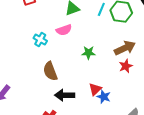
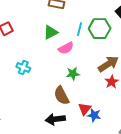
pink semicircle: (64, 30) -> (66, 48), moved
brown semicircle: (50, 71) -> (62, 96), moved

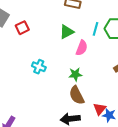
pink semicircle: (66, 48) -> (82, 48), turned -42
green star: (73, 74) -> (75, 74), moved

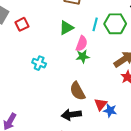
green star: (75, 74) -> (83, 57), moved

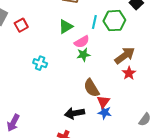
pink semicircle: (82, 44) -> (82, 42), turned 42
brown semicircle: (77, 91) -> (92, 88), moved
blue star: (110, 111) -> (105, 112), moved

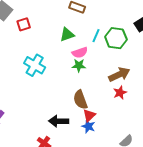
cyan cross: (40, 63) -> (35, 65), size x1.5

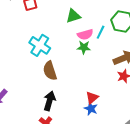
cyan line: (96, 36) -> (101, 32), moved
brown semicircle: (80, 100) -> (50, 71), moved
black arrow: (59, 121) -> (49, 101), moved, turned 102

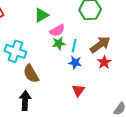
cyan line: (101, 32) -> (74, 46), moved
black arrow: (49, 101) -> (25, 101), moved
blue star: (91, 109) -> (75, 63), moved

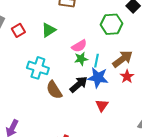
green triangle: (41, 15) -> (49, 30), moved
blue star: (75, 63) -> (98, 78), size x1.5
black arrow: (25, 101) -> (79, 84), moved, turned 48

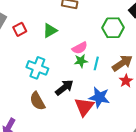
blue star: (98, 78) -> (99, 97), moved
black arrow: (79, 84) -> (64, 87), moved
brown semicircle: (54, 90) -> (37, 101), moved
red triangle: (102, 105) -> (84, 107), moved, size x1.5

